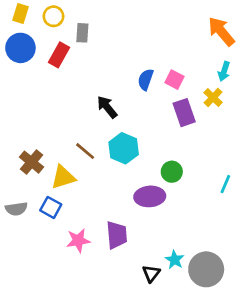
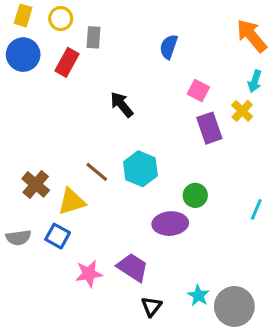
blue semicircle: (146, 80) -> (169, 47), moved
black arrow: (107, 107) -> (122, 105), moved
purple trapezoid: (117, 235) -> (133, 267), turned -52
black triangle: (151, 273) -> (151, 306), moved

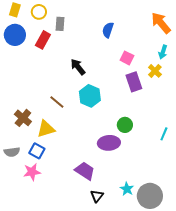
cyan hexagon: (140, 169) -> (90, 96), moved
brown line: (97, 172) -> (57, 102), moved
pink star: (89, 274) -> (32, 172), moved

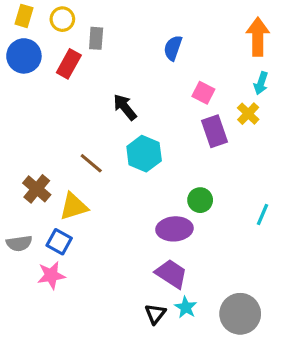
orange arrow: (161, 23) -> (258, 37), turned 40
purple trapezoid: (85, 171) -> (171, 274), moved
cyan star: (127, 189) -> (186, 307), moved

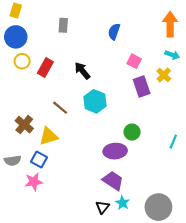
yellow circle: (62, 19) -> (22, 61), moved
red rectangle: (69, 64) -> (45, 68), moved
cyan arrow: (261, 83) -> (172, 55), turned -88

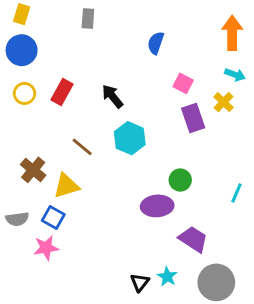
gray rectangle: (63, 25) -> (88, 18), moved
yellow circle: (22, 61) -> (24, 93), moved
purple trapezoid: (113, 181) -> (193, 239), moved

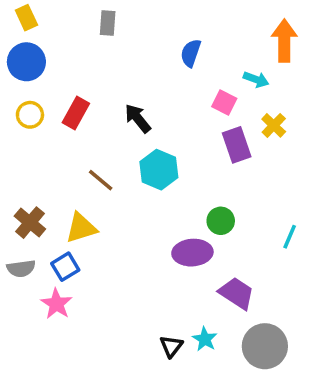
yellow rectangle: (22, 14) -> (26, 18), turned -42
cyan arrow: (235, 75) -> (256, 79), moved
brown cross: (33, 170) -> (30, 223), moved
blue square: (53, 217) -> (65, 267), turned 30
pink star: (46, 248) -> (56, 304), turned -30

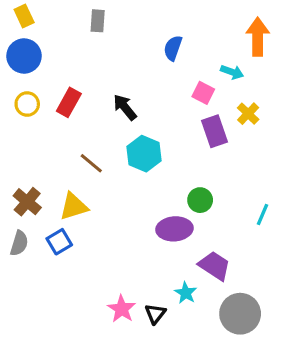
gray semicircle: (21, 268) -> (19, 243), turned -65
pink star: (56, 304) -> (122, 309), moved
cyan star: (205, 339) -> (186, 293), moved

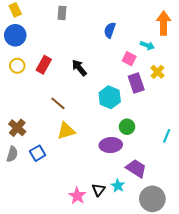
cyan hexagon: (144, 154) -> (110, 97), moved
yellow triangle: (74, 206) -> (66, 131), moved
black triangle: (155, 314) -> (99, 190), moved

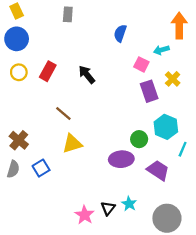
cyan arrow: (147, 45) -> (161, 50), turned 144
cyan hexagon: (110, 97) -> (166, 127), moved
purple trapezoid: (136, 168) -> (158, 170), moved

